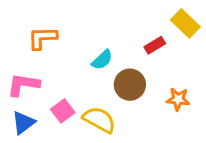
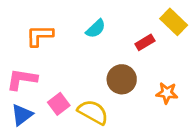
cyan semicircle: (102, 60) -> (96, 29), moved

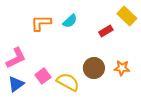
orange L-shape: (40, 36) -> (41, 23), moved
pink L-shape: (22, 79) -> (16, 58), turned 145
brown circle: (122, 79) -> (94, 68), moved

